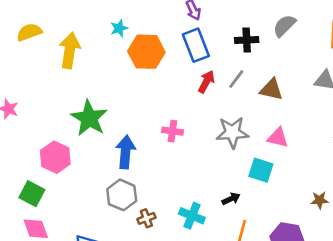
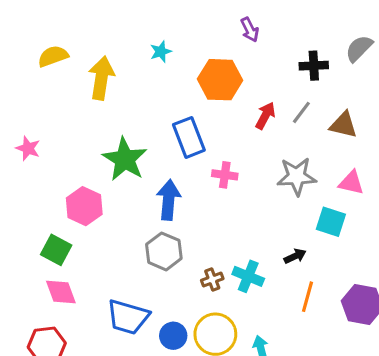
blue rectangle: (196, 45) -> (189, 137), moved
orange hexagon: (146, 52) -> (220, 80), moved
brown cross: (146, 218) -> (212, 280), moved

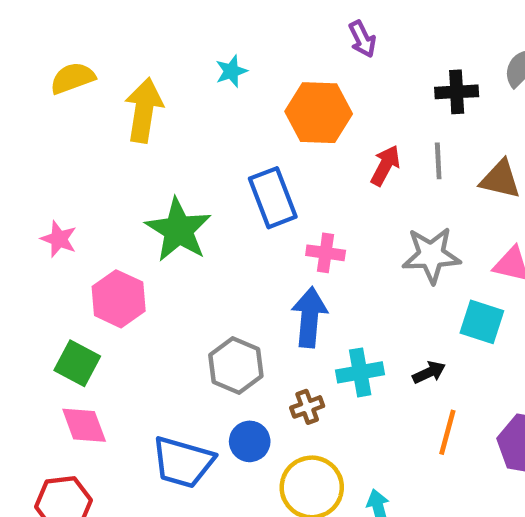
gray line: (301, 112) -> (438, 161), turned -40
pink star: (28, 148) -> (59, 239), moved
blue arrow: (169, 200) -> (309, 317), moved
cyan cross: (248, 276) -> (360, 372), moved, turned -32
blue circle: (173, 336) -> (250, 441), moved

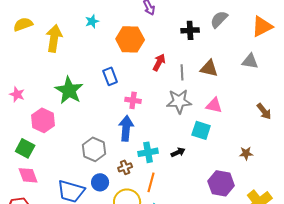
gray line: (438, 161) -> (182, 72), moved
blue rectangle: (273, 198) -> (110, 76), size x0.7
orange line: (447, 432) -> (151, 182), moved

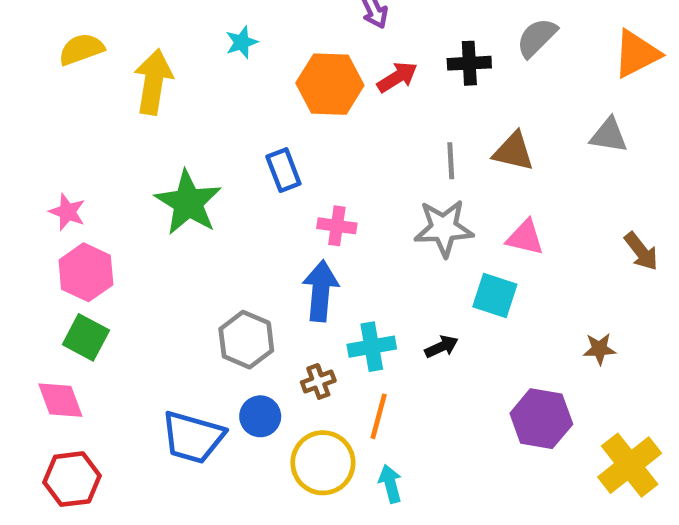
red arrow: (159, 62) -> (397, 77), moved, turned 30
pink hexagon: (43, 120) -> (86, 272), moved
pink diamond: (28, 175) -> (60, 400), moved

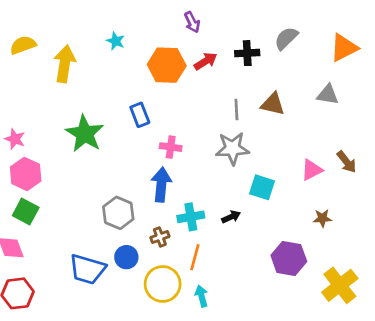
cyan star: (242, 42) -> (116, 41), turned -30
pink triangle: (525, 237) -> (312, 170), moved, turned -40

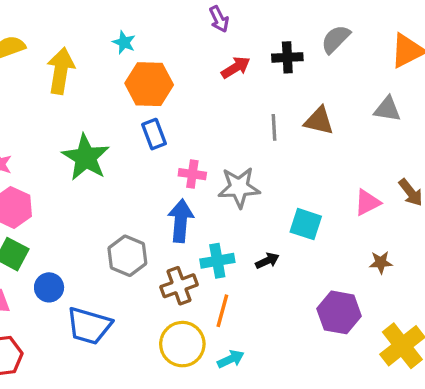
orange hexagon: (167, 65) -> (149, 84), moved
gray star: (232, 148) -> (239, 187), moved
brown cross: (160, 237) -> (179, 286), size x1.5
blue circle: (126, 257) -> (49, 287), moved
cyan arrow: (202, 296) -> (231, 359), turned 80

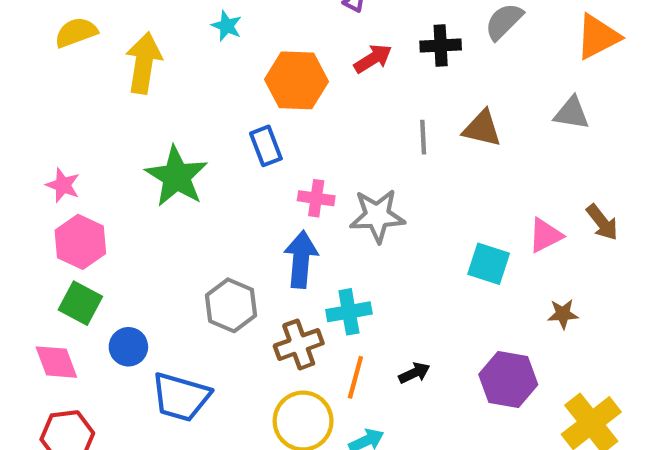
orange hexagon: (149, 84) -> (297, 80), moved
cyan square: (306, 224) -> (489, 264), moved
black arrow: (267, 261) -> (414, 373), moved

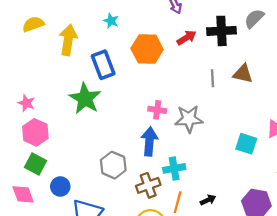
black cross: (441, 45) -> (221, 31), size x1.4
blue rectangle: (266, 146) -> (103, 65), moved, size x1.4

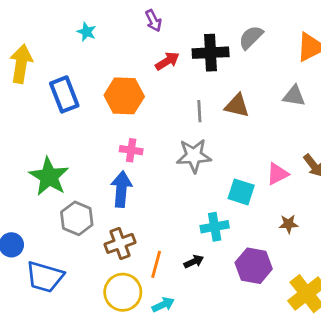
cyan star: (111, 21) -> (87, 32), moved
orange hexagon: (147, 49) -> (124, 96), moved
green star: (85, 99) -> (49, 177), moved
gray star: (189, 119) -> (194, 156), moved
cyan cross: (174, 168) -> (215, 227), moved

